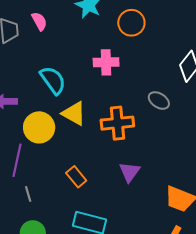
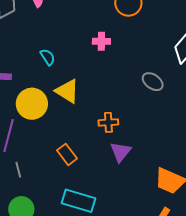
pink cross: (106, 62) -> (101, 41), size x0.7
cyan semicircle: (53, 80) -> (48, 57), size x0.6
orange cross: (117, 123) -> (108, 122), moved, size x0.6

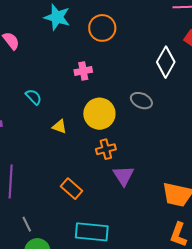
yellow triangle: (67, 91) -> (60, 127), size x0.6
yellow circle: (32, 104) -> (99, 114), moved
gray line: (18, 170) -> (27, 224), moved

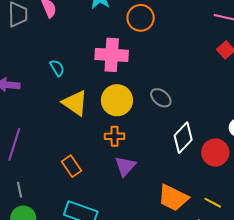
white diamond: (166, 62) -> (183, 138), moved
pink cross: (83, 71) -> (112, 55), size x1.8
yellow triangle: (60, 127) -> (75, 103), size x1.8

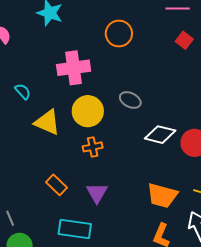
orange circle: (141, 18) -> (119, 34), moved
white diamond: (183, 138) -> (160, 135), turned 72
purple triangle: (125, 166) -> (97, 193), moved

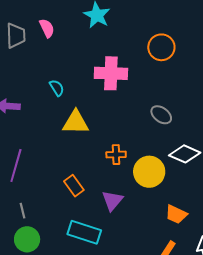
yellow circle: (88, 111) -> (149, 172), moved
yellow triangle: (47, 122) -> (76, 122), turned -32
orange trapezoid: (162, 196) -> (176, 214), size x0.7

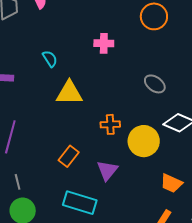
pink cross: (111, 73) -> (104, 43), size x0.6
orange rectangle: (74, 186) -> (69, 156), turned 75

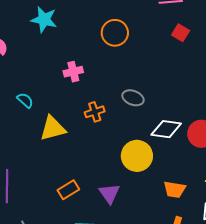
orange cross: (110, 124) -> (95, 112), moved
orange rectangle: (69, 156) -> (68, 190), turned 35

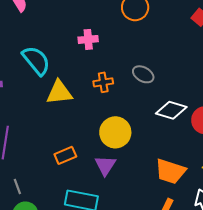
cyan semicircle: (25, 100) -> (36, 61), size x1.8
yellow circle: (137, 156) -> (115, 132), moved
orange trapezoid: (175, 190) -> (170, 171), size x1.4

